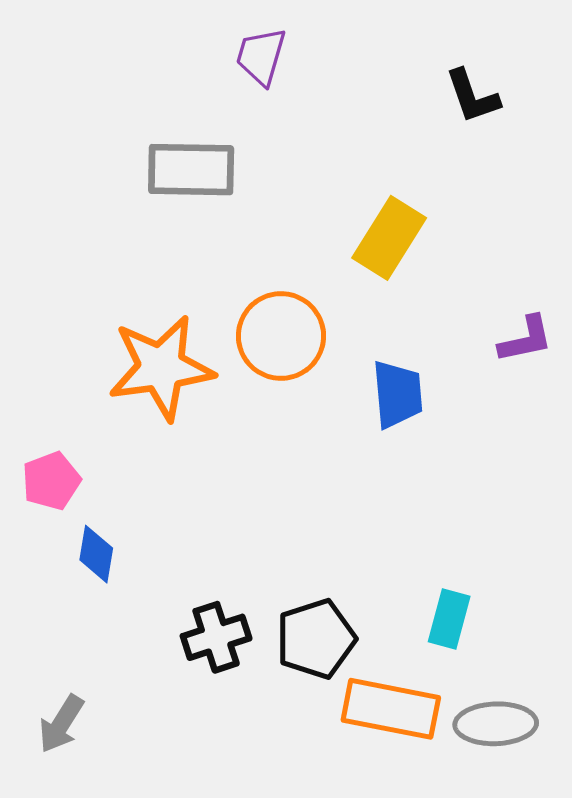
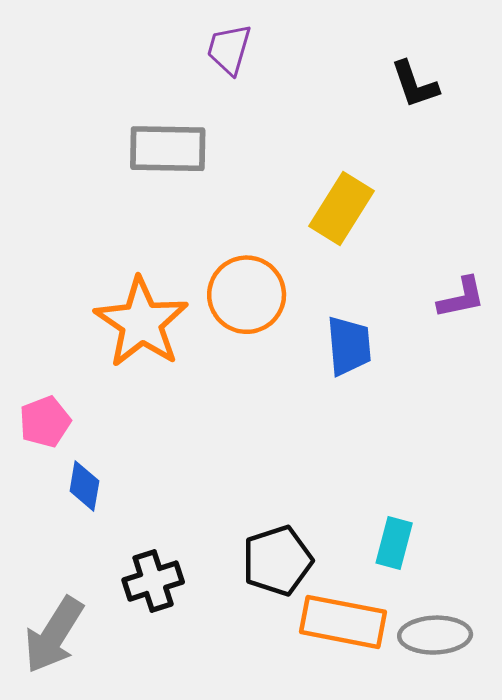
orange star: (161, 368) -> (141, 322), turned -30
black cross: (216, 637) -> (153, 581), moved
gray arrow: (61, 724) -> (54, 635), size x1.5

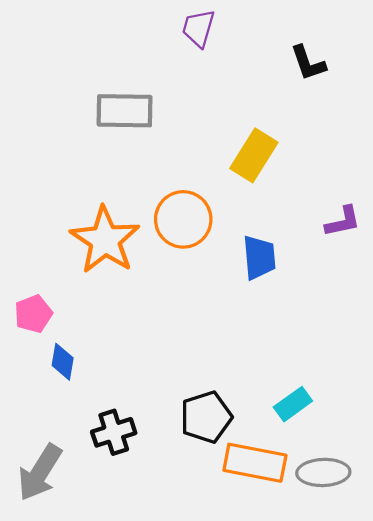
purple trapezoid: (229, 49) -> (198, 28), moved
cyan rectangle: (394, 543) -> (293, 404), turned 39

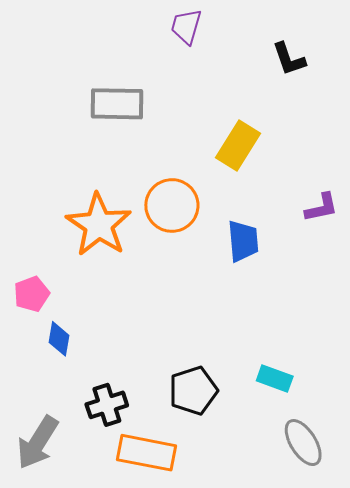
cyan rectangle: (293, 404) -> (275, 378), turned 56
orange rectangle: (255, 463) -> (146, 453), moved
gray ellipse: (323, 472) -> (303, 443), turned 60

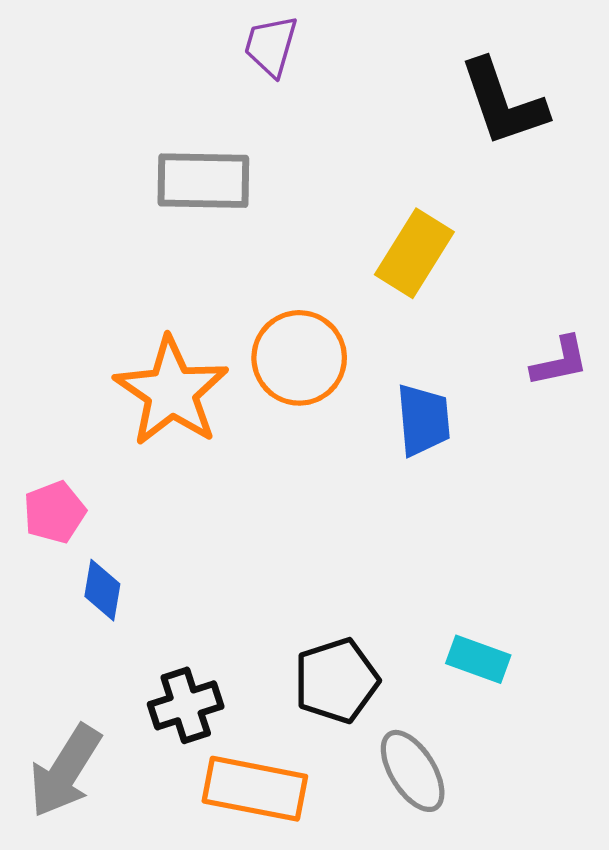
purple trapezoid: (186, 26) -> (271, 46), moved
black L-shape: (289, 59) -> (503, 103), size x1.5
gray ellipse: (303, 443) -> (413, 771), moved

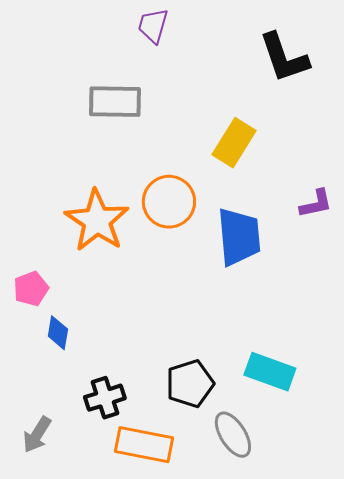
blue trapezoid: (423, 420) -> (239, 237), size x1.4
cyan rectangle: (478, 659) -> (270, 372), size x1.4
gray arrow: (65, 771) -> (37, 435), size x0.7

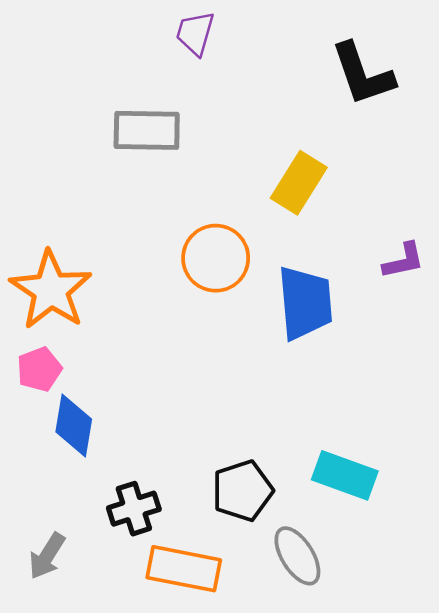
orange star: (97, 221) -> (51, 290), moved
blue diamond: (58, 333) -> (74, 426), size x1.4

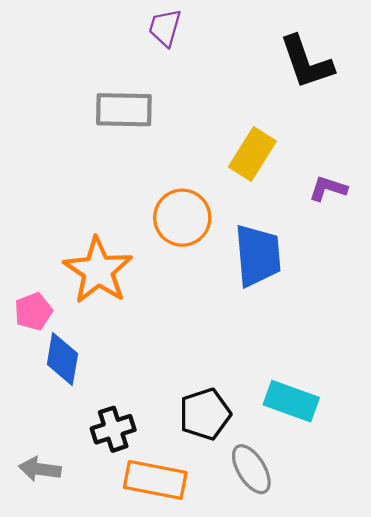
purple L-shape: (403, 261) -> (328, 189), moved, turned -150
orange star: (51, 290) -> (98, 271), moved
gray arrow: (47, 556) -> (40, 469), turned 66

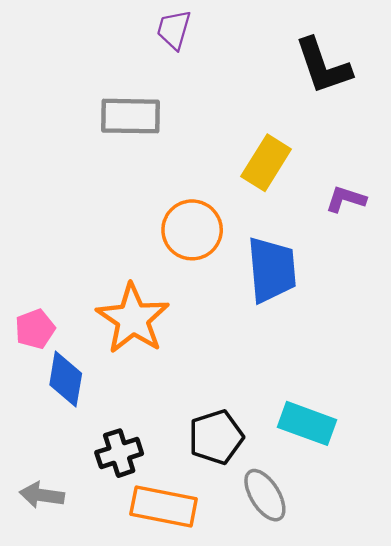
orange star: (98, 271) -> (133, 319), moved

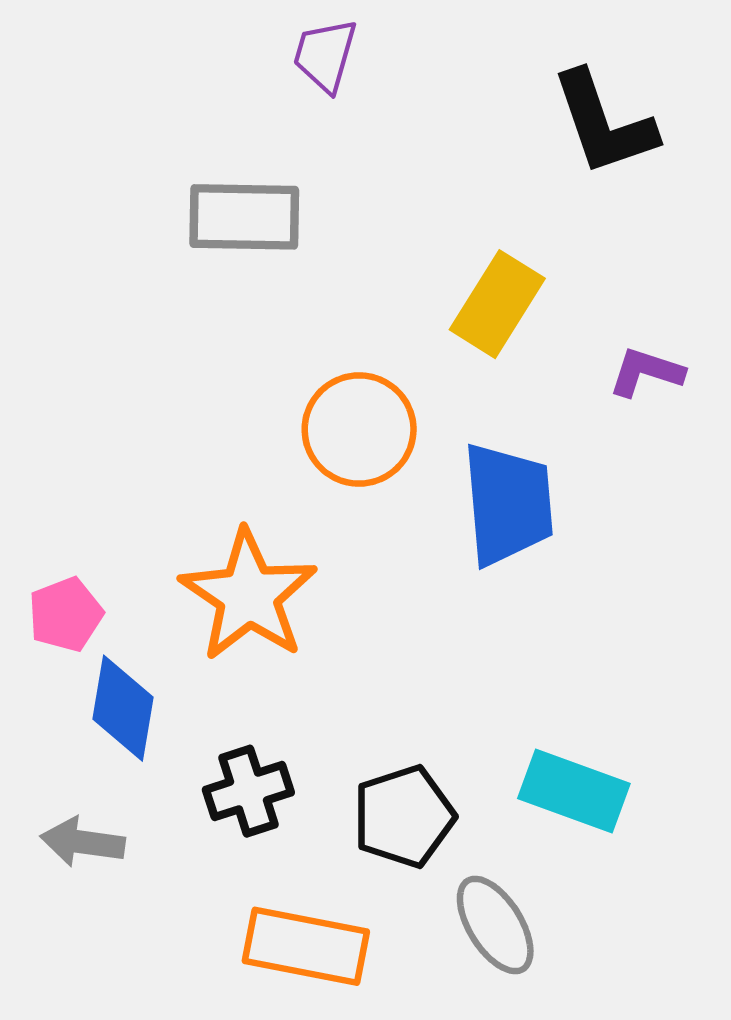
black cross: (119, 453) -> (248, 791), moved
gray arrow: (42, 495) -> (83, 842), moved

